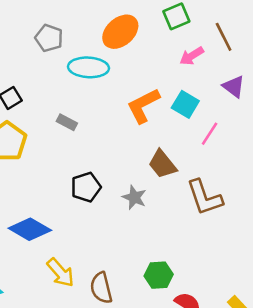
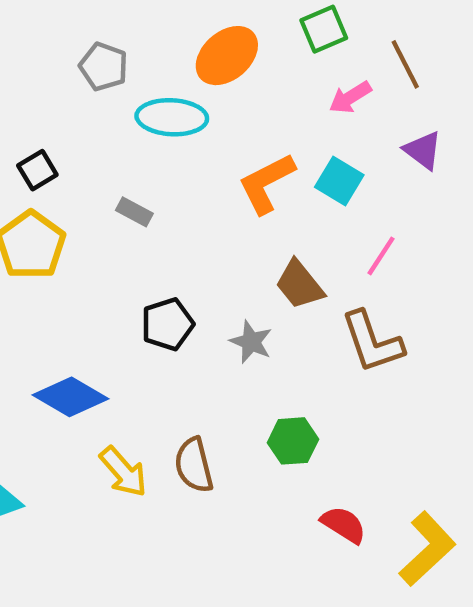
pink line: (210, 134) -> (381, 256), moved
green hexagon: (159, 275) -> (293, 441), moved
brown semicircle: (101, 288) -> (194, 465), moved

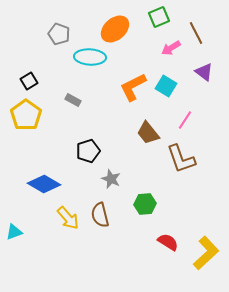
gray star: (251, 342) -> (111, 179), moved

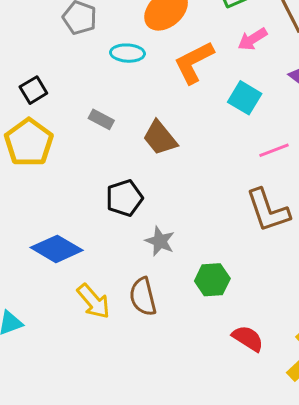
cyan ellipse: (90, 57) -> (127, 53), size x0.7
orange L-shape: (133, 87) -> (194, 62), moved
pink line: (185, 120) -> (274, 150), turned 36
brown trapezoid: (148, 133) -> (160, 138), moved

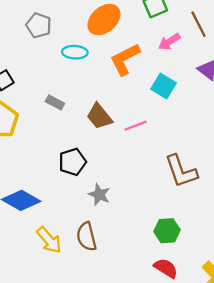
pink line: (274, 150) -> (135, 126), moved
green hexagon: (212, 280) -> (167, 231), moved

